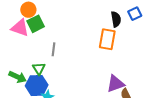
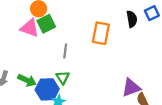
orange rectangle: (107, 39) -> (101, 33), moved
green triangle: (39, 69) -> (63, 78), moved

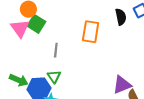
green square: (46, 24) -> (36, 24), turned -30
pink triangle: (30, 28) -> (20, 28), turned 36

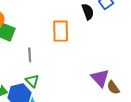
purple triangle: (122, 85) -> (100, 78), turned -42

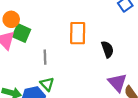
black semicircle: (88, 12) -> (107, 49), moved

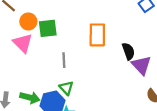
green square: (21, 33) -> (48, 28), moved, turned -30
purple triangle: (117, 83) -> (141, 65), moved

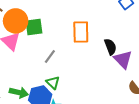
orange circle: (28, 21) -> (16, 21), size x1.5
gray line: (64, 60) -> (50, 56), turned 40

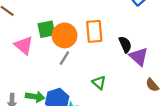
orange circle: (16, 21) -> (65, 35), moved
green triangle: (53, 83) -> (99, 83), moved

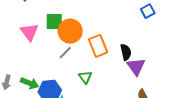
orange rectangle: (94, 31) -> (98, 46), moved, turned -30
green triangle: (99, 83) -> (85, 77), moved

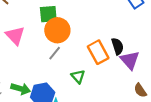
green square: (54, 21) -> (48, 14), moved
orange rectangle: (98, 46) -> (98, 52), moved

